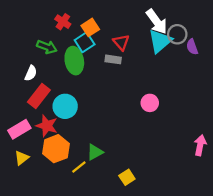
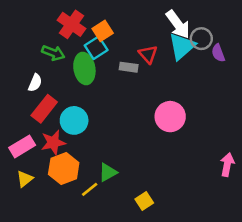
red cross: (63, 22) -> (71, 24), size x1.5
red triangle: (121, 42) -> (148, 54), moved
pink circle: (150, 103) -> (170, 117), size x1.5
red star: (47, 126) -> (53, 143), turned -30

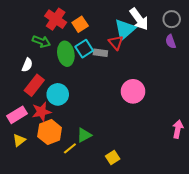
gray circle: (201, 39) -> (172, 19), moved
cyan triangle: (182, 46) -> (125, 29), moved
cyan square: (96, 48) -> (84, 49), moved

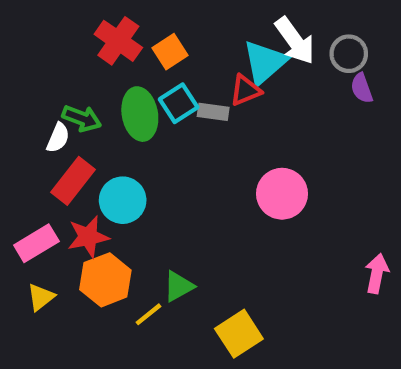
gray circle: (172, 19) -> (349, 54), moved
green arrow: (41, 42) -> (82, 118), moved
red triangle: (116, 43) -> (245, 90), turned 49
yellow square: (113, 157) -> (239, 334), size x1.5

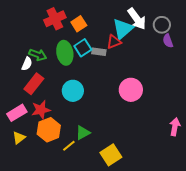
red cross: (118, 41) -> (55, 19), turned 30
cyan circle: (123, 200) -> (73, 91), moved

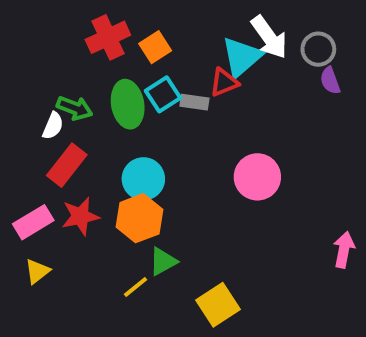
orange hexagon: (49, 130) -> (139, 218), moved

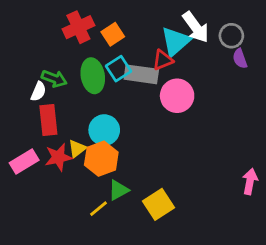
gray rectangle: (194, 102) -> (141, 74), size x1.6
red rectangle: (67, 165) -> (48, 120), turned -44
pink circle: (257, 177) -> (177, 96), moved
yellow triangle: (37, 271) -> (77, 149), moved
yellow square: (218, 305) -> (158, 204), moved

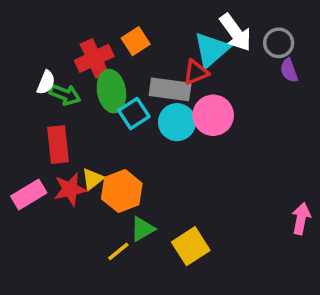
red cross: (78, 27) -> (94, 58), moved
cyan square: (118, 69) -> (134, 114), moved
white semicircle: (38, 91) -> (46, 82), moved
cyan circle: (104, 130) -> (177, 122), moved

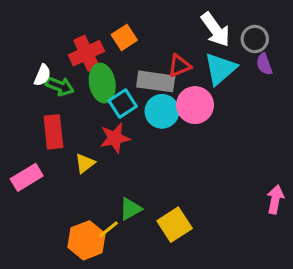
cyan triangle: (211, 50) -> (220, 69), moved
red star: (70, 189) -> (115, 138), moved
orange hexagon: (122, 191) -> (86, 240), moved

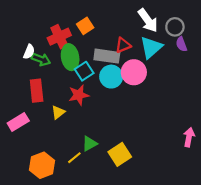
orange hexagon: (86, 240) -> (42, 165), moved

